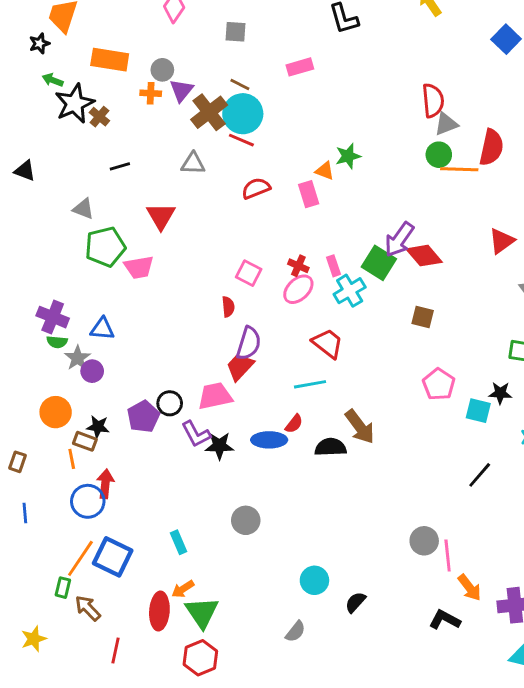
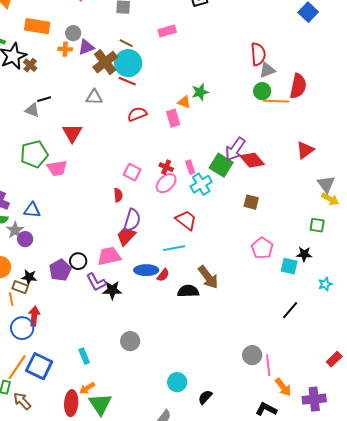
purple triangle: (181, 90) -> (86, 47), turned 30
gray triangle: (83, 209) -> (32, 110), moved
blue ellipse: (269, 440) -> (146, 270), moved

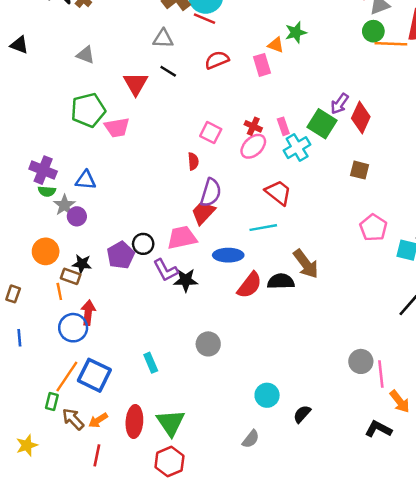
black line: (44, 99) -> (168, 71), moved, turned 48
purple arrow: (235, 149) -> (340, 104), size x0.7
red diamond: (252, 160) -> (361, 118), turned 65
red semicircle: (163, 275) -> (249, 285), moved, size x1.6
orange arrow: (87, 388) -> (98, 420), moved

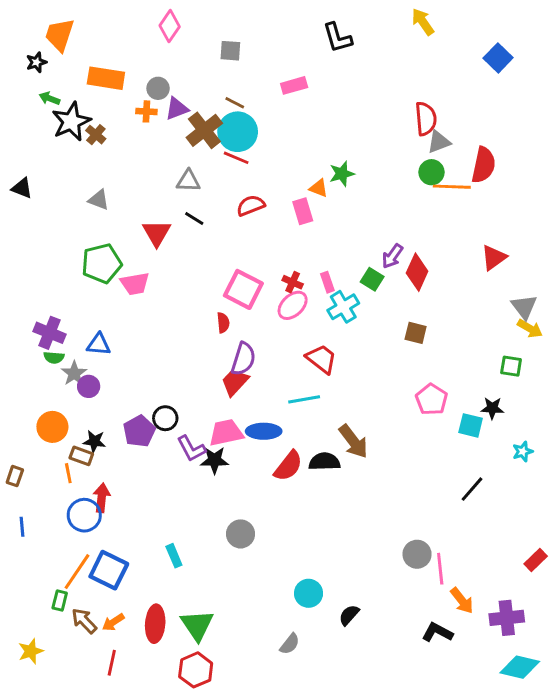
green square: (322, 124) -> (372, 279), size x0.7
pink square: (211, 133) -> (243, 289), size x1.5
pink trapezoid: (182, 238) -> (226, 433), moved

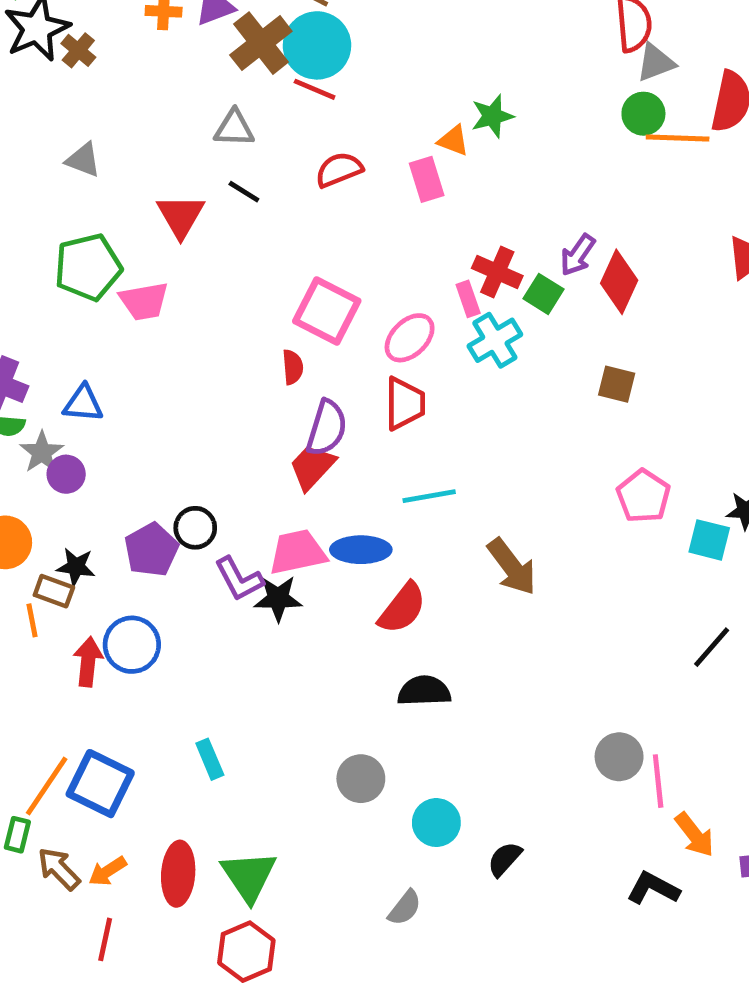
red cross: (293, 282) -> (497, 272), moved, size x1.4
red trapezoid: (322, 359) -> (405, 404), moved, turned 52
black semicircle: (324, 462) -> (424, 691), moved
blue circle: (84, 515) -> (132, 645), moved
gray circle: (241, 534) -> (361, 779), moved

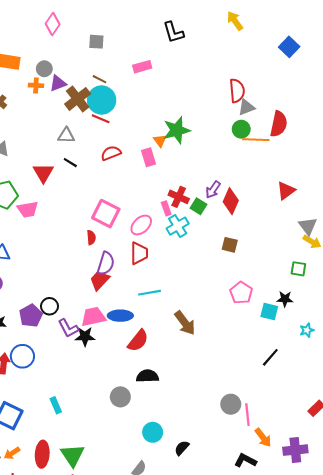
green star: (492, 116) -> (177, 130), size x1.5
orange triangle: (453, 140) -> (160, 141), turned 32
gray circle: (361, 779) -> (120, 397), moved

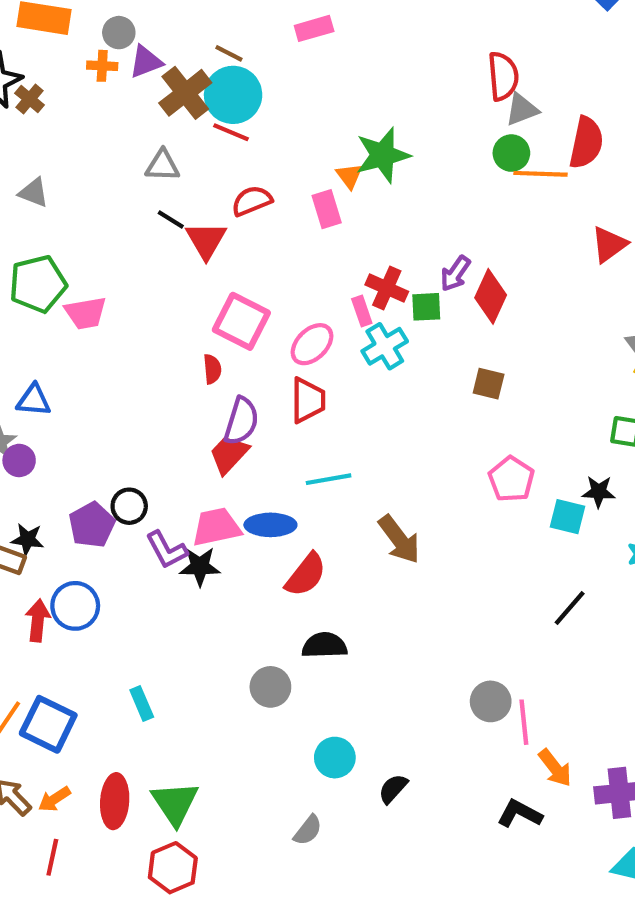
red triangle: (43, 173) -> (206, 240), moved
red triangle: (286, 191) -> (609, 244), moved
green square: (198, 206) -> (426, 307), turned -35

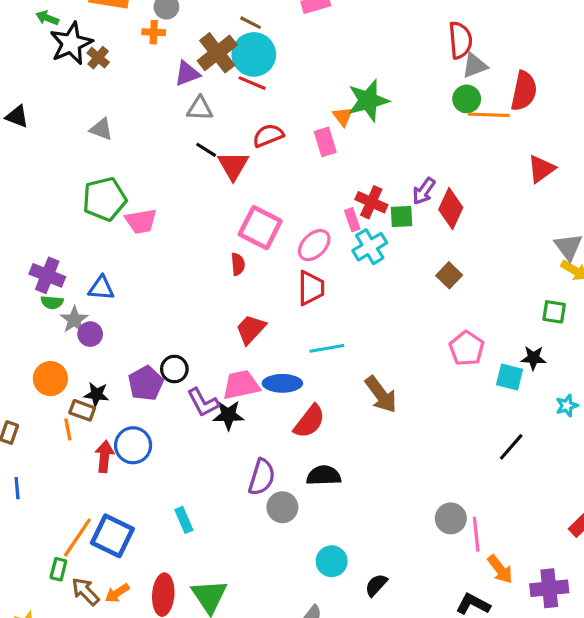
purple triangle: (146, 62) -> (187, 74), moved
brown square: (489, 384) -> (449, 275), turned 30
purple semicircle: (241, 421) -> (262, 477), moved

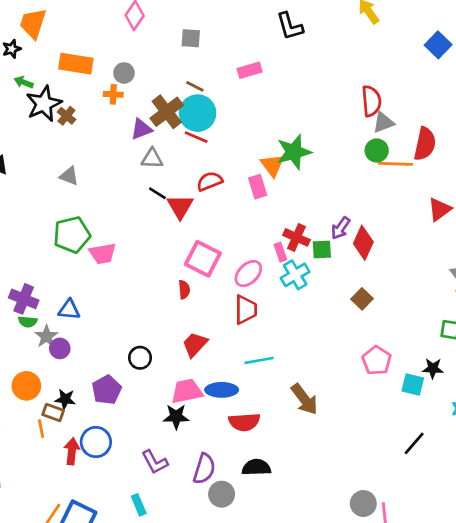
orange triangle: (343, 116) -> (272, 165), size x1.4
black circle: (174, 369) -> (140, 358), moved
purple L-shape: (203, 402) -> (155, 462), moved
red semicircle: (309, 421) -> (244, 422), turned 48

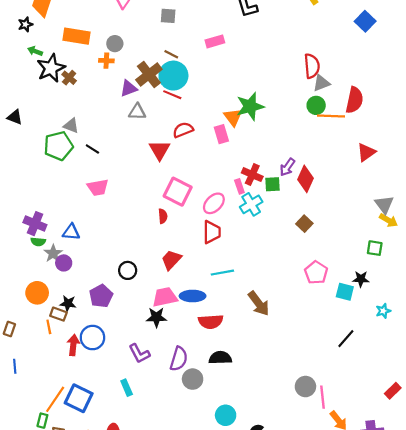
black line: (157, 193) -> (92, 149), moved
green pentagon: (72, 235) -> (58, 146), moved

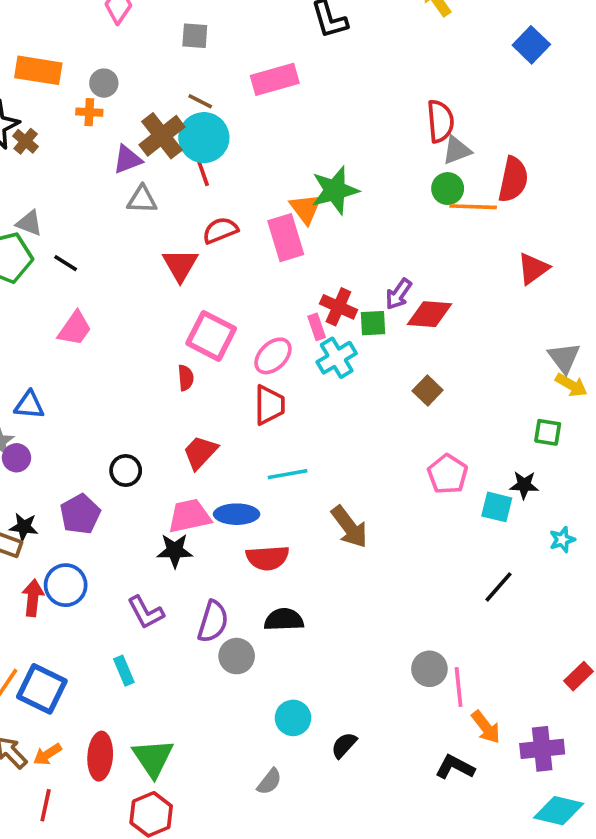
pink rectangle: (215, 41) -> (275, 79), size x1.4
red line: (172, 95) -> (202, 170), turned 48
pink rectangle: (221, 134) -> (286, 238), size x1.4
red diamond: (305, 179) -> (429, 314), turned 70
pink trapezoid: (98, 187) -> (75, 329), turned -45

